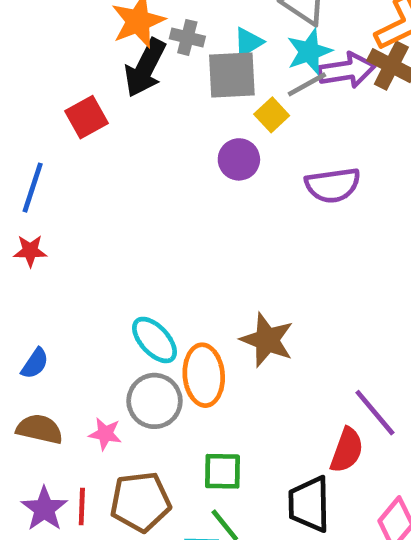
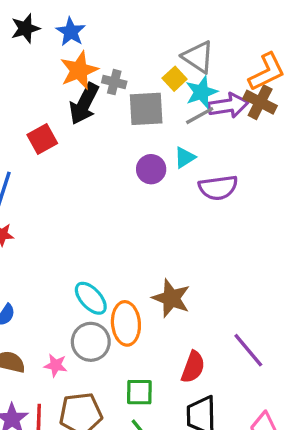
cyan triangle: (248, 42) -> (185, 157), moved
yellow square: (272, 115) -> (175, 79), moved
red semicircle: (347, 450) -> (193, 367), moved

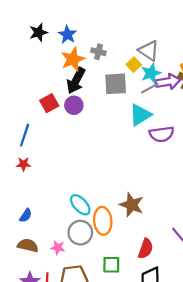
gray cross: (114, 82) -> (98, 52), moved
cyan triangle: (185, 157) -> (140, 115), size x1.6
purple circle: (151, 169) -> (74, 105), moved

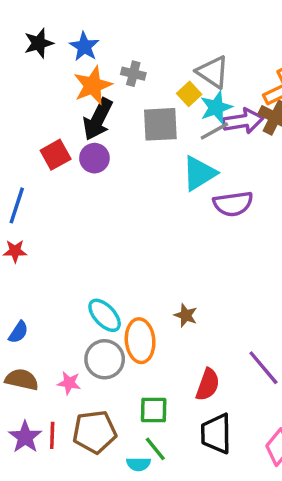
brown star: (132, 205) -> (186, 315), size x0.6

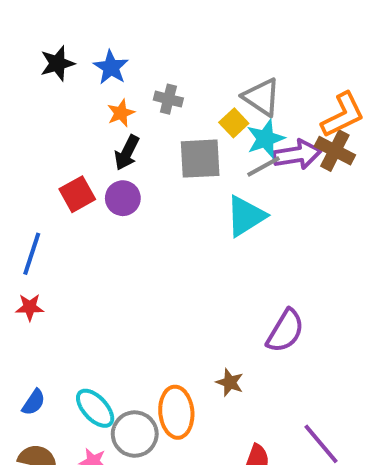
orange star: (93, 85) -> (121, 113), size x0.6
black arrow: (98, 119) -> (127, 153), size x0.7
purple semicircle: (233, 204) -> (285, 331), moved, turned -51
cyan ellipse: (105, 315) -> (95, 408), moved

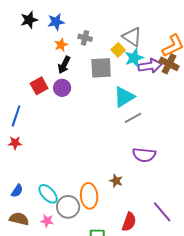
blue star: (111, 67) -> (56, 22), turned 30
gray line: (264, 166) -> (133, 118), moved
purple semicircle: (285, 331) -> (144, 155), turned 65

